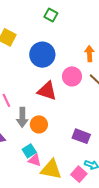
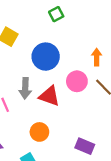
green square: (51, 15) -> (56, 14), turned 32
gray arrow: (22, 117) -> (25, 88), moved

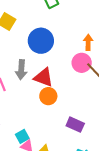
pink circle: (77, 81) -> (82, 63), moved
orange circle: (39, 132) -> (48, 96), moved

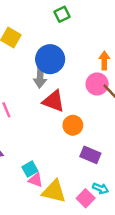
gray arrow: (21, 70) -> (40, 77), moved
orange circle: (48, 96) -> (73, 125), moved

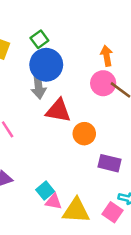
green square: (62, 14) -> (39, 39), moved

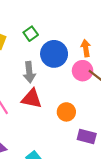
blue circle: (46, 65) -> (54, 54), moved
red triangle: (58, 111) -> (32, 99), moved

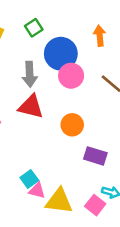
orange arrow: (86, 48) -> (100, 36), moved
pink circle: (83, 71) -> (71, 76), moved

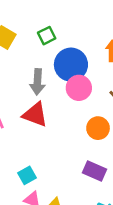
orange circle: (72, 125) -> (98, 128), moved
cyan square: (29, 179) -> (27, 175), moved

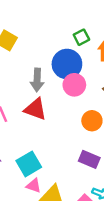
green square: (47, 36) -> (81, 37), moved
cyan square: (27, 175) -> (29, 164), size x1.5

